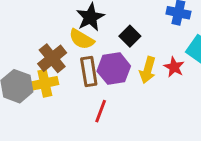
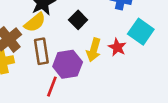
yellow semicircle: (82, 39) -> (35, 22), turned -70
purple hexagon: (114, 69) -> (68, 64), moved

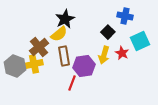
black square: (78, 20) -> (108, 32), moved
cyan square: (141, 32) -> (140, 41), turned 30

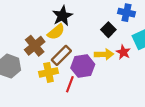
yellow arrow: (104, 55) -> (104, 54), turned -108
brown rectangle: (64, 56) -> (61, 55), turned 54
yellow cross: (34, 64) -> (49, 72), moved

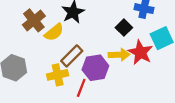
yellow semicircle: (56, 32) -> (54, 32), moved
brown cross: (35, 46) -> (34, 20), moved
red star: (123, 52) -> (140, 52), size x1.5

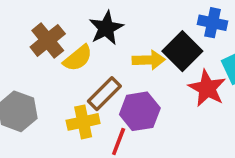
black square: (124, 28) -> (182, 51), size x1.5
yellow arrow: (119, 55) -> (149, 60), moved

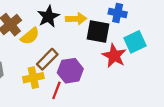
black square: (182, 51) -> (98, 31), turned -35
yellow arrow: (149, 60) -> (76, 19), moved

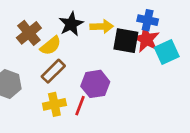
red star: (114, 56) -> (146, 39), moved
brown rectangle: (47, 59) -> (53, 71), moved
yellow cross: (33, 78) -> (54, 104), moved

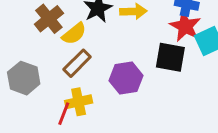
black square: (126, 41) -> (170, 57), moved
red line: (80, 106) -> (64, 114), moved

